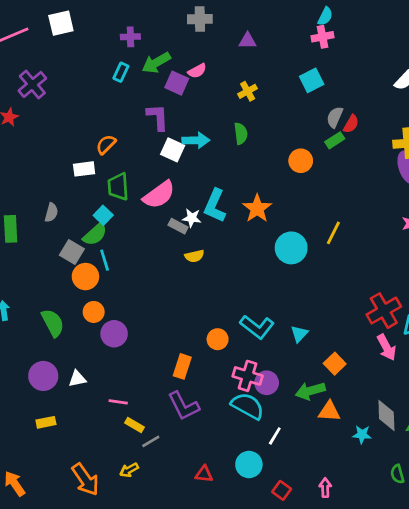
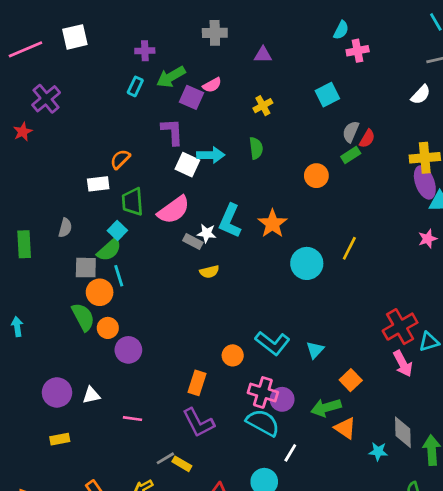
pink cross: (322, 37) -> (358, 51), moved
gray square: (72, 252) -> (86, 268), turned -30
green semicircle: (53, 323) -> (83, 317), moved
orange triangle: (329, 411) -> (345, 428), turned 30
yellow rectangle: (135, 425) -> (182, 464), moved

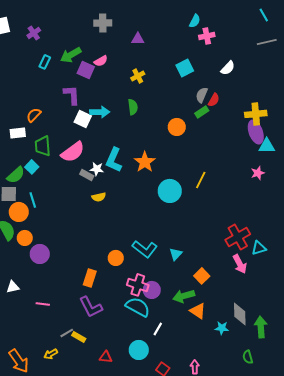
purple cross: (145, 51) -> (34, 33), moved, turned -32
white semicircle: (421, 95) -> (228, 68), moved
green semicircle: (109, 250) -> (16, 175), moved

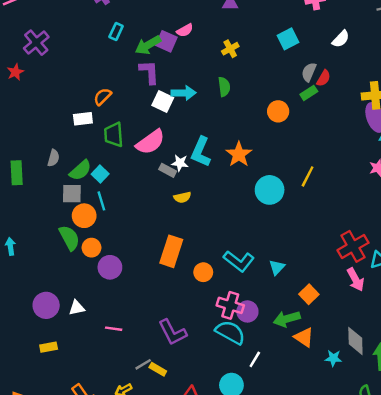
green arrow: (71, 55) -> (148, 45), moved
cyan square: (32, 167) -> (100, 174), moved
orange rectangle: (90, 278) -> (171, 251), moved, size x1.4

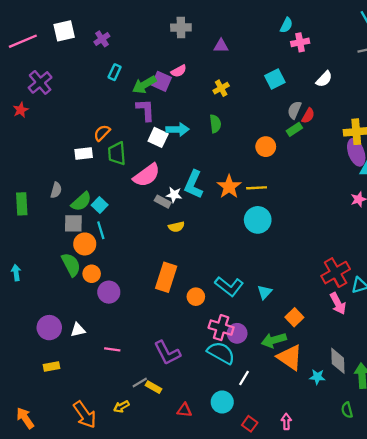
green trapezoid: (114, 135) -> (117, 153), moved
yellow line: (308, 176) -> (257, 188), moved, turned 60
orange triangle: (304, 337) -> (290, 357), size x1.4

